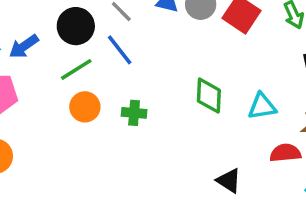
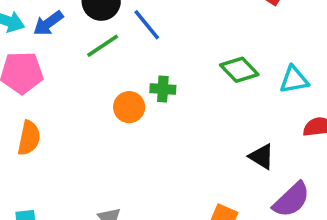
green diamond: (209, 96) -> (239, 70), turned -45
orange circle: (85, 107) -> (129, 107), moved

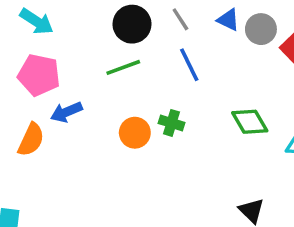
blue arrow: (48, 23) -> (66, 112), moved
blue line: (147, 25) -> (189, 65), moved

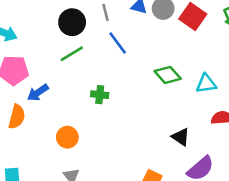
gray line: (180, 19) -> (105, 12), turned 30
green cross: (171, 123) -> (100, 95), moved
orange circle: (135, 133) -> (67, 137), moved

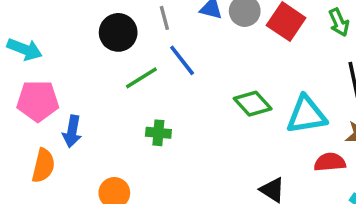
green line: (72, 54) -> (141, 78), moved
cyan triangle: (206, 84) -> (306, 115), size x1.4
blue arrow: (38, 93) -> (72, 131), turned -45

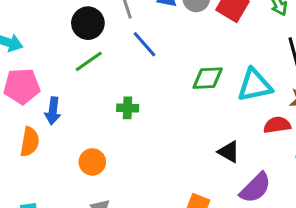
green line: (141, 78) -> (89, 61), moved
green diamond: (253, 104) -> (208, 78), turned -48

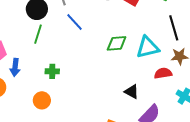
green line: (89, 61) -> (38, 34), turned -36
green cross: (128, 108) -> (52, 71), moved

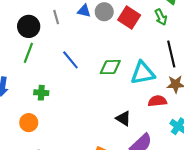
blue line: (74, 22) -> (70, 60), moved

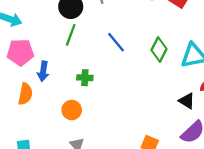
green diamond: (110, 67) -> (159, 49), turned -60
black triangle: (123, 118) -> (187, 101), moved

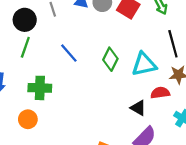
green cross: (85, 78) -> (40, 88), size x1.5

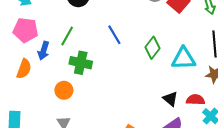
green line: (25, 47) -> (67, 36), moved
red semicircle: (160, 93) -> (195, 100), moved

